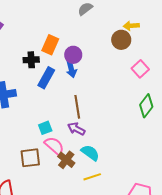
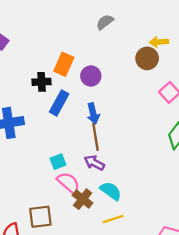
blue arrow: (71, 69) -> (93, 114), moved
brown square: (30, 158) -> (40, 217), moved

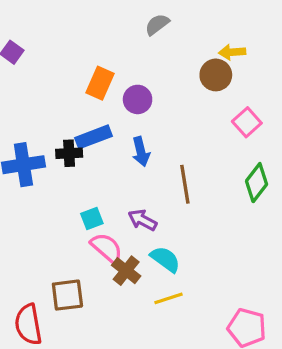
black cross: (42, 82) -> (69, 153), moved
blue rectangle: (59, 103) -> (94, 137), turned 40
brown line: (95, 137) -> (185, 184), moved

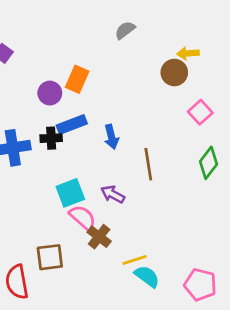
purple circle: (138, 99) -> (50, 93), moved
cyan square: (92, 218) -> (70, 193), size x1.5
cyan semicircle: (165, 259) -> (147, 276), moved

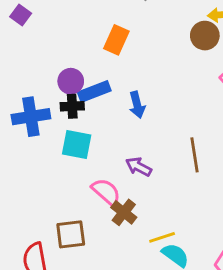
orange rectangle: (77, 79) -> (116, 40), moved
purple circle: (50, 93) -> (71, 81), moved
brown line: (148, 164) -> (195, 155), moved
cyan square: (70, 193) -> (77, 145), moved, turned 32

